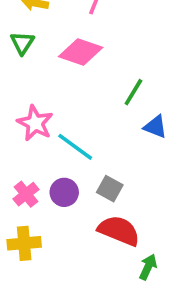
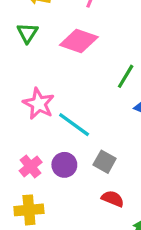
red semicircle: (119, 231) -> (113, 199), size x0.6

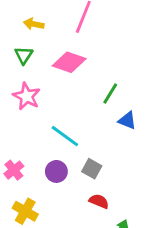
pink star: (39, 104) -> (27, 96), moved
pink cross: (31, 166) -> (14, 170), moved
yellow cross: (29, 210) -> (25, 211), turned 35

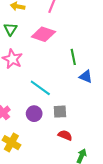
green line: (110, 94) -> (73, 57), turned -42
gray square: (92, 169) -> (60, 112), turned -32

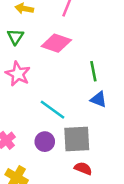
blue triangle: (86, 77) -> (98, 99), moved
gray square: (60, 112) -> (77, 139), size x1.6

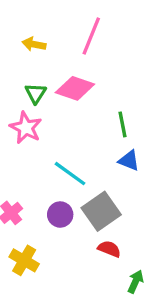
green triangle: (15, 37) -> (36, 93), moved
gray square: (77, 139) -> (101, 211), turned -32

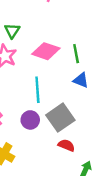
pink diamond: (75, 88) -> (46, 51), moved
cyan line: (70, 174) -> (37, 90), turned 50

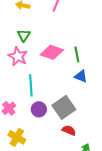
cyan line: (37, 90) -> (31, 85), moved

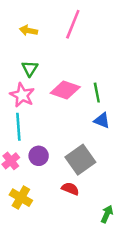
cyan line: (31, 85) -> (18, 127), moved
purple circle: (39, 109) -> (39, 156), moved
red semicircle: (69, 130) -> (70, 189), moved

